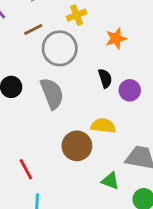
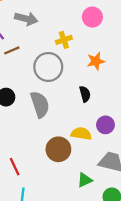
brown line: (33, 30) -> (12, 50), moved
purple circle: (130, 90) -> (105, 125), moved
green triangle: (110, 181) -> (85, 180), turned -49

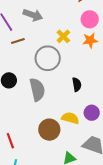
yellow cross: (64, 40) -> (63, 36), turned -32
orange star: (96, 61) -> (90, 40), moved

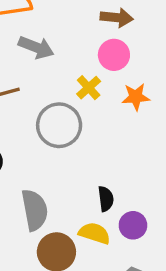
pink circle: (90, 19) -> (114, 55), moved
black semicircle: (77, 85) -> (106, 199), moved
gray semicircle: (37, 90) -> (35, 210), moved

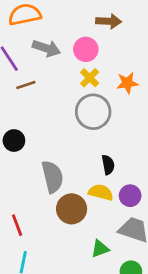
pink circle: (114, 55) -> (86, 49), moved
gray circle: (59, 125) -> (93, 112), moved
purple circle: (133, 225) -> (130, 196), moved

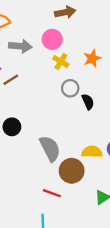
gray circle: (93, 112) -> (70, 88), size x0.6
black semicircle: (108, 165) -> (88, 102), moved
red line: (17, 225) -> (52, 193), moved, turned -36

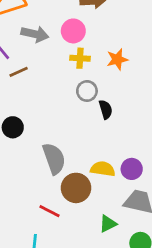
yellow cross: (61, 62) -> (80, 58), turned -35

